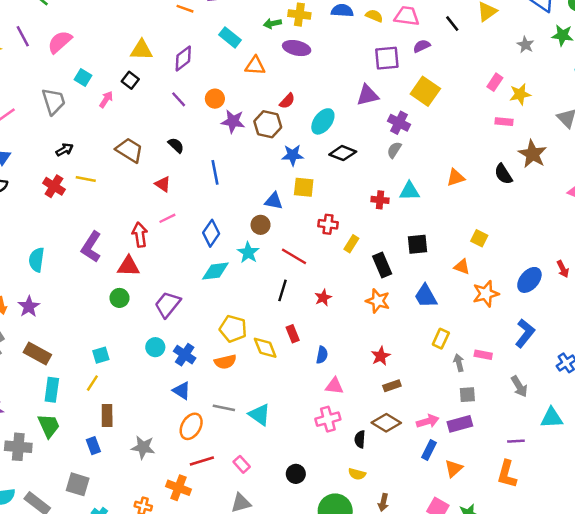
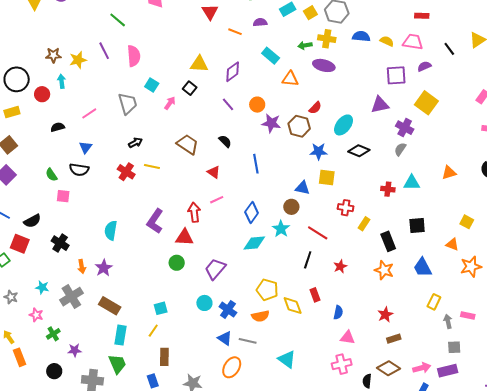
pink semicircle: (60, 42) -> (134, 56), turned 125
gray line: (224, 408) -> (248, 341), moved

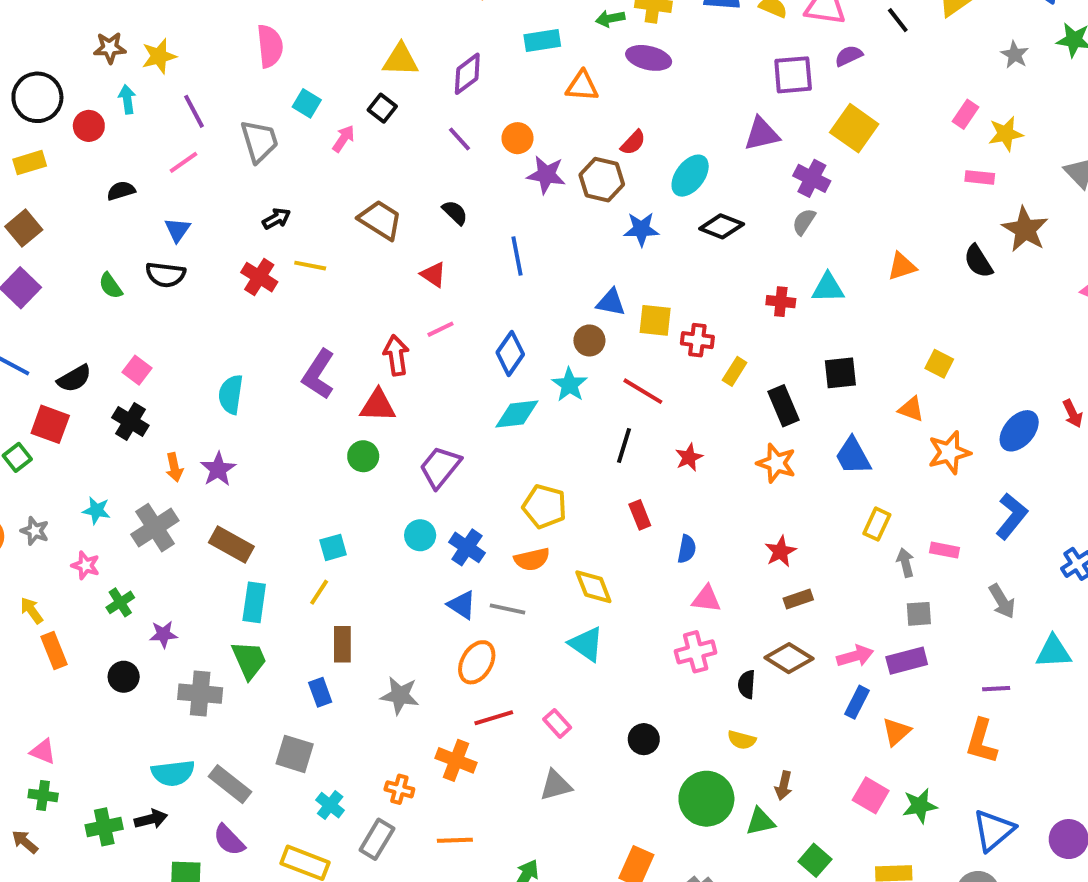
purple line: (104, 51) -> (194, 111), moved
cyan rectangle: (271, 56) -> (542, 40), turned -48
yellow square: (327, 177) -> (655, 320), moved
pink square: (63, 196) -> (137, 370), moved, turned 32
yellow diamond: (293, 306) -> (593, 587), moved

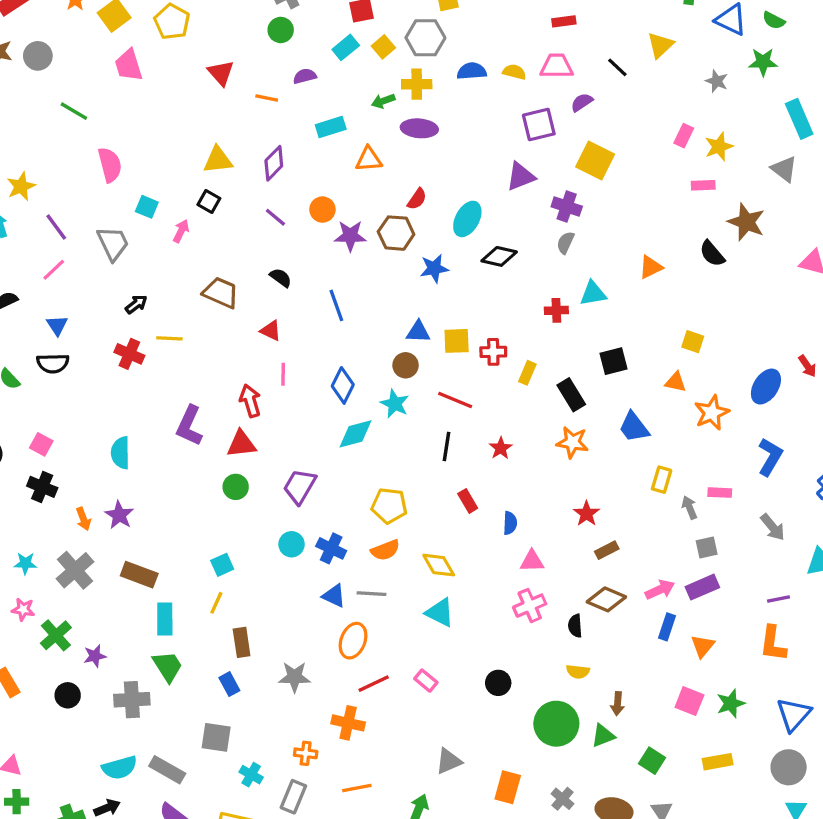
pink line: (440, 329) -> (283, 374), turned -55
green cross: (120, 602) -> (56, 635), size x1.4
gray triangle: (556, 785) -> (449, 761), moved

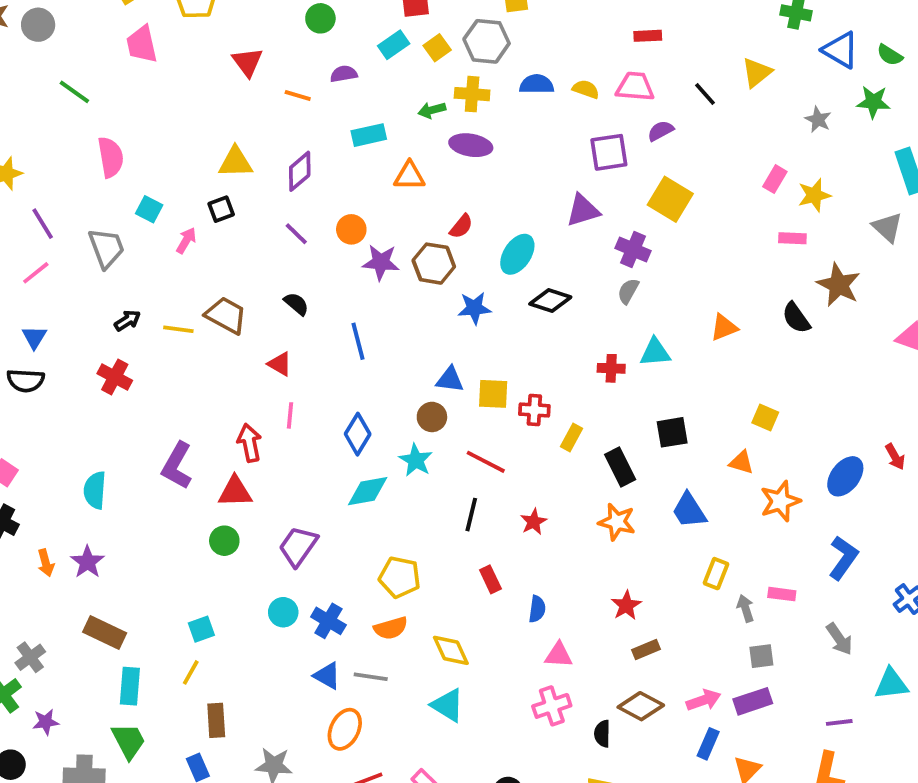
black square: (209, 202) -> (221, 209), turned 35
yellow line: (169, 338) -> (178, 329), moved
gray cross: (75, 570) -> (30, 657), moved, size x0.7

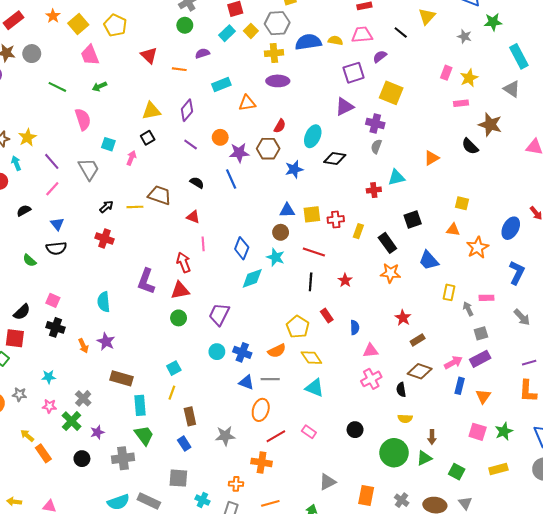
blue semicircle: (537, 84) -> (308, 42), size x1.4
green arrow: (432, 110) -> (99, 86), moved
blue line: (358, 341) -> (231, 179), moved
yellow pentagon: (400, 577) -> (298, 327), moved, turned 30

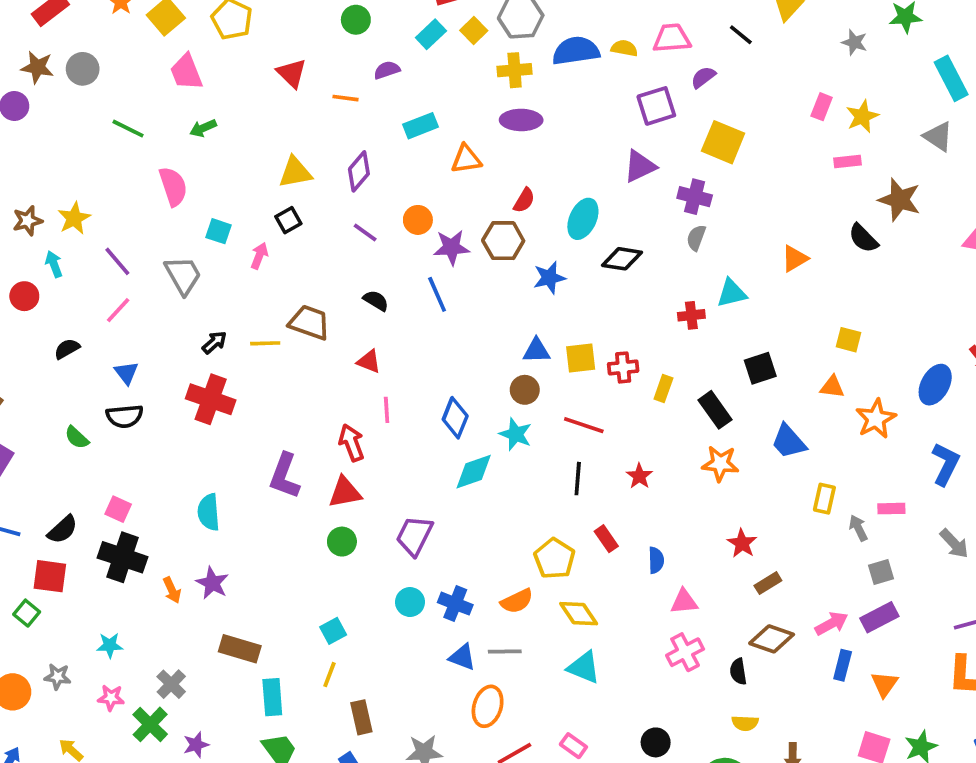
red cross: (104, 239) -> (211, 399), size x1.4
black cross: (56, 327) -> (123, 557), size x1.4

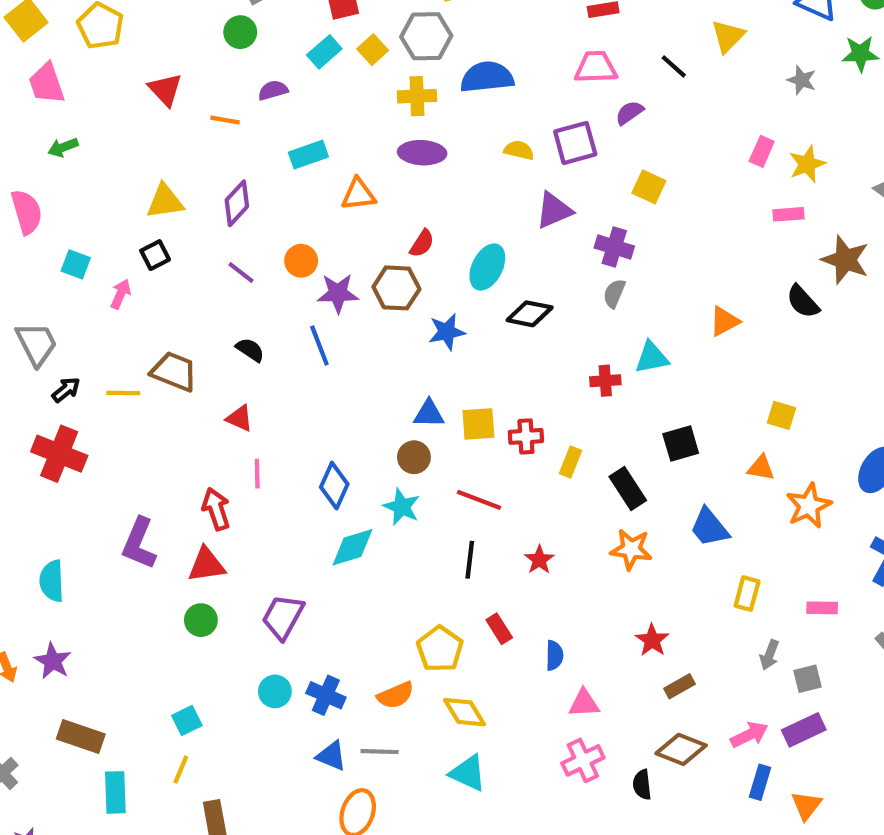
yellow semicircle: (624, 48) -> (519, 150), moved
yellow square: (723, 142) -> (649, 187), size x0.7
gray trapezoid: (183, 275) -> (37, 344), moved
gray arrow: (858, 528) -> (769, 655), moved, turned -135

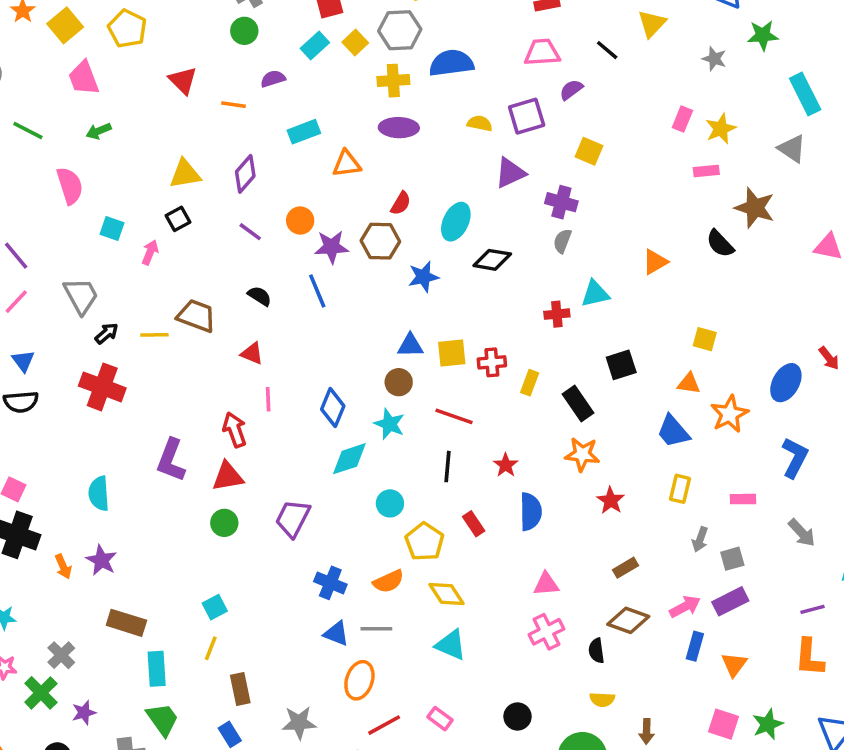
blue trapezoid: (709, 527) -> (673, 431), moved
red star: (652, 640) -> (611, 500), moved
blue semicircle: (554, 655) -> (531, 512), moved, size x1.5
cyan circle: (275, 691) -> (390, 503), moved

